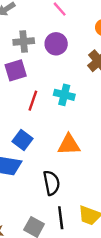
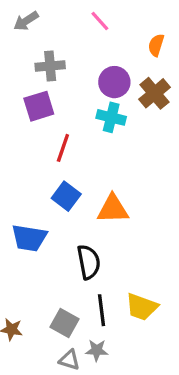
purple circle: (56, 44) -> (114, 82), moved
cyan cross: (64, 95) -> (111, 117), moved
blue square: (22, 140) -> (66, 196), moved

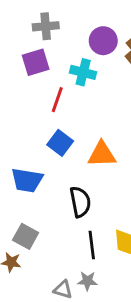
cyan cross: (111, 117) -> (83, 72), moved
gray square: (65, 323) -> (26, 236), moved

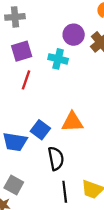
gray cross: (46, 26) -> (15, 17), moved
red line: (57, 100) -> (26, 80), moved
blue square: (60, 143) -> (40, 130), moved

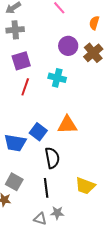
cyan cross: (58, 59) -> (57, 78), moved
black line: (65, 192) -> (46, 188), moved

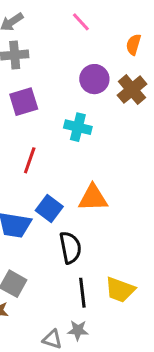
red line: (25, 87) -> (30, 160), moved
black line: (46, 188) -> (82, 293), moved

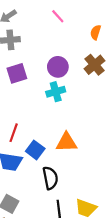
purple circle: (94, 79) -> (58, 67), moved
cyan cross: (78, 127) -> (56, 92), turned -30
red line: (30, 160) -> (14, 133), moved

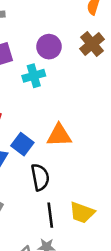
cyan cross: (56, 92) -> (34, 76), moved

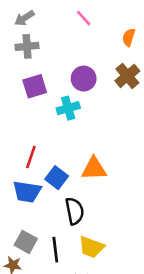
yellow trapezoid: (82, 213) -> (91, 247), moved
black line: (50, 215) -> (55, 250), moved

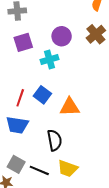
blue square: (57, 178) -> (42, 95), moved
black line: (55, 250) -> (39, 170), turned -60

